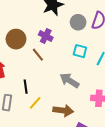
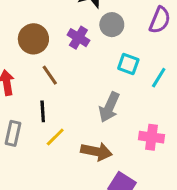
gray circle: (78, 22) -> (112, 25), moved
brown line: (38, 55) -> (50, 75), moved
gray arrow: (69, 81) -> (109, 107), turned -102

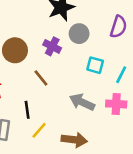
brown line: (50, 75) -> (41, 78), moved
gray arrow: (109, 107) -> (82, 102), turned 95
pink cross: (152, 137) -> (116, 104), moved

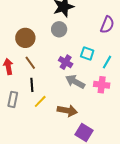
gray circle: (79, 34) -> (59, 29), moved
purple cross: (52, 46) -> (66, 62), moved
brown line: (41, 78) -> (30, 63), moved

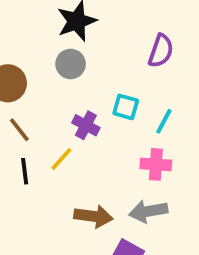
gray arrow: (75, 82) -> (148, 211), moved, turned -36
yellow line: (40, 101) -> (61, 159), moved

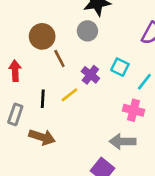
brown line: (19, 130) -> (59, 59), moved
brown arrow: (93, 216) -> (42, 137), moved

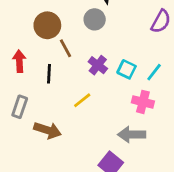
cyan square: (120, 67) -> (127, 69), moved
yellow line: (69, 95) -> (82, 100), moved
black line: (43, 99) -> (49, 74), moved

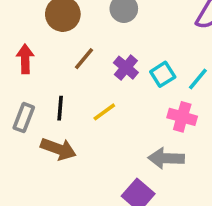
brown line: (66, 48) -> (84, 59), moved, turned 66
cyan square: (127, 69) -> (163, 74), turned 30
black line: (49, 74) -> (60, 108), moved

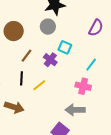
cyan square: (163, 74) -> (65, 47), moved, turned -32
black line: (60, 108) -> (21, 78), moved

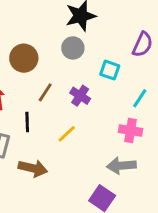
cyan square: (65, 47) -> (110, 70), moved
black line: (21, 78) -> (27, 122), moved

